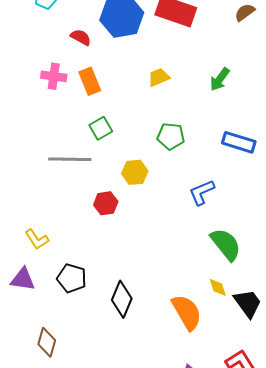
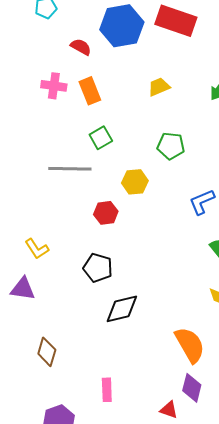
black pentagon: (72, 278) -> (98, 268), moved
black diamond: (122, 299) -> (122, 309), turned 54
orange semicircle: (187, 312) -> (190, 345), moved

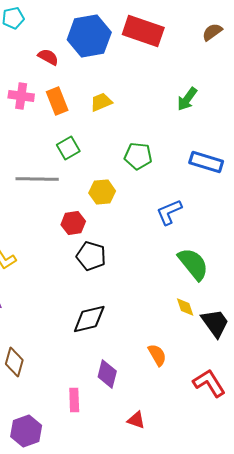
yellow trapezoid: (159, 87) -> (101, 102), moved
black pentagon: (98, 268) -> (91, 256), moved
orange semicircle: (190, 345) -> (157, 355), size x0.6
purple diamond: (192, 388) -> (107, 374), moved

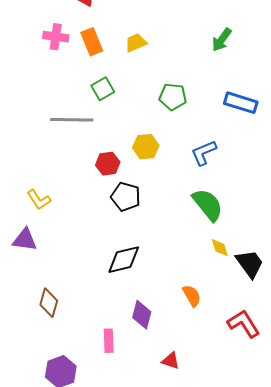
yellow hexagon: (102, 192) -> (146, 147), moved
green semicircle: (193, 264) -> (208, 205), moved

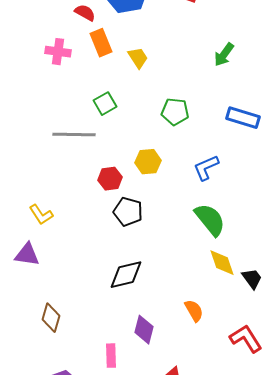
orange rectangle: (92, 42) -> (101, 43), moved
yellow trapezoid: (136, 43) -> (138, 58), turned 80
yellow diamond: (220, 248) -> (222, 263), size x1.4
black trapezoid: (250, 264) -> (252, 279), size x0.7

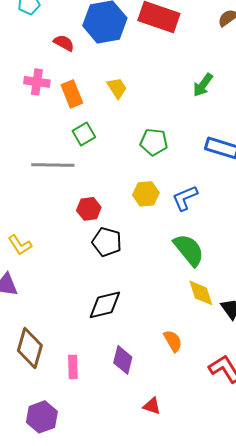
orange rectangle: (101, 43) -> (72, 94), moved
yellow hexagon: (148, 162) -> (146, 194), moved
brown diamond: (51, 318) -> (30, 348), size x1.4
pink rectangle: (111, 356) -> (73, 367), moved

